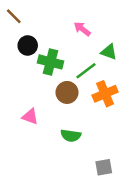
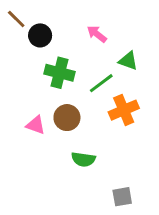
black circle: (28, 45) -> (40, 35), moved
brown circle: (67, 92) -> (67, 118), moved
pink triangle: (30, 117) -> (36, 125), moved

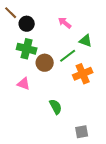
green cross: (59, 73) -> (27, 49), moved
brown circle: (67, 118) -> (45, 63), moved
green semicircle: (83, 159) -> (56, 107), turned -126

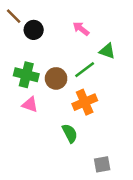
green cross: (27, 49) -> (26, 75), moved
orange cross: (83, 74) -> (85, 102), moved

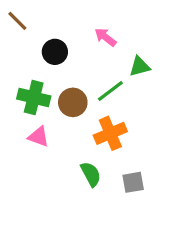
black circle: (34, 30) -> (55, 52), moved
green triangle: (107, 51) -> (140, 67), turned -35
gray square: (102, 164) -> (133, 182), moved

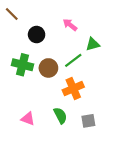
pink triangle: (39, 137) -> (28, 119), moved

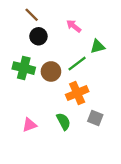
brown line: (12, 14) -> (32, 15), moved
pink triangle: (28, 119) -> (29, 125), turned -40
gray square: (88, 121) -> (95, 118), moved, turned 32

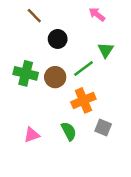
pink arrow: (74, 26) -> (97, 14), moved
black circle: (38, 36) -> (58, 39), moved
green triangle: (98, 46) -> (106, 50), turned -42

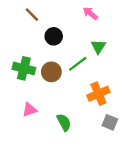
orange cross: (83, 100) -> (98, 94), moved
gray square: (103, 128) -> (110, 122), moved
pink triangle: (32, 135) -> (30, 110), moved

